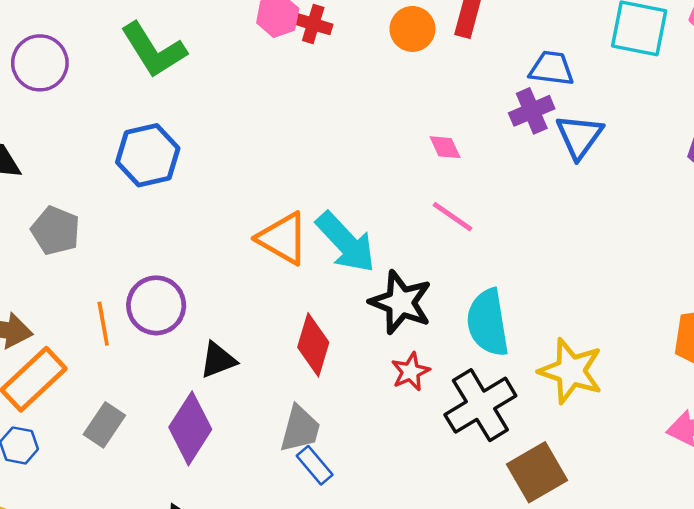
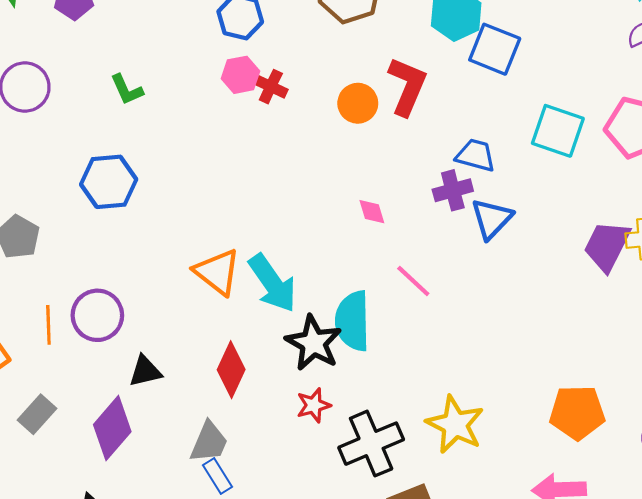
green L-shape: (153, 50) -> (127, 90), size x0.6
pink line: (452, 217) -> (413, 281), moved
cyan semicircle: (488, 323) -> (353, 321), moved

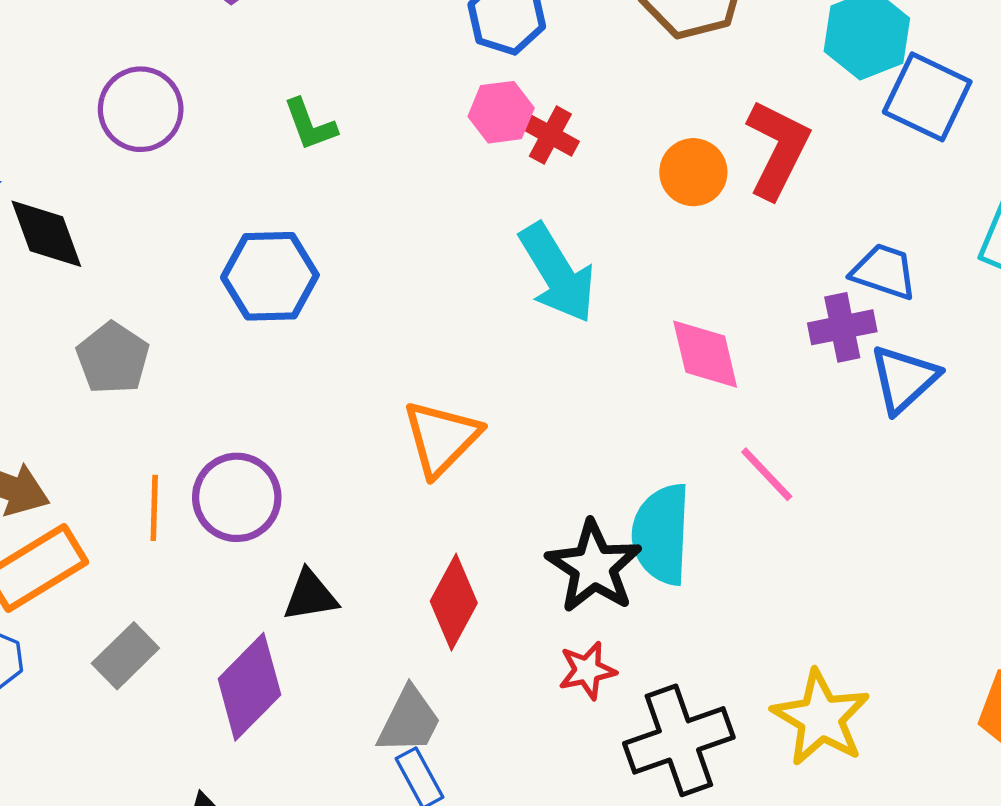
pink diamond: (372, 212) -> (705, 354), size x1.6
orange triangle: (217, 272) -> (441, 438), turned 33
cyan arrow: (272, 283) -> (557, 273), moved

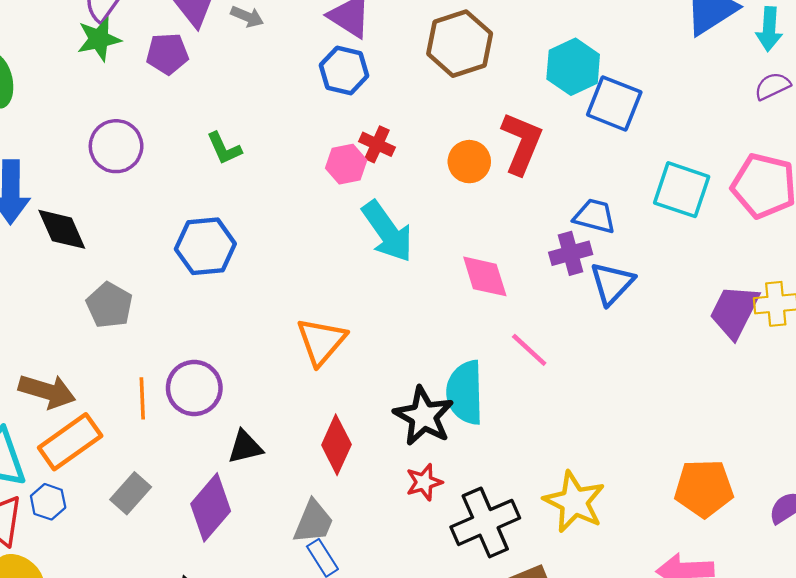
pink hexagon: (501, 112) -> (346, 164), moved

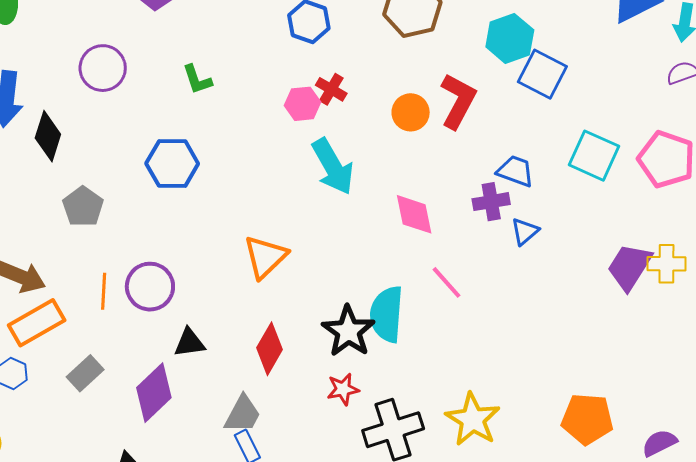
black diamond: (62, 229) -> (48, 136), turned 36
blue triangle: (612, 283) -> (525, 231), size x0.7

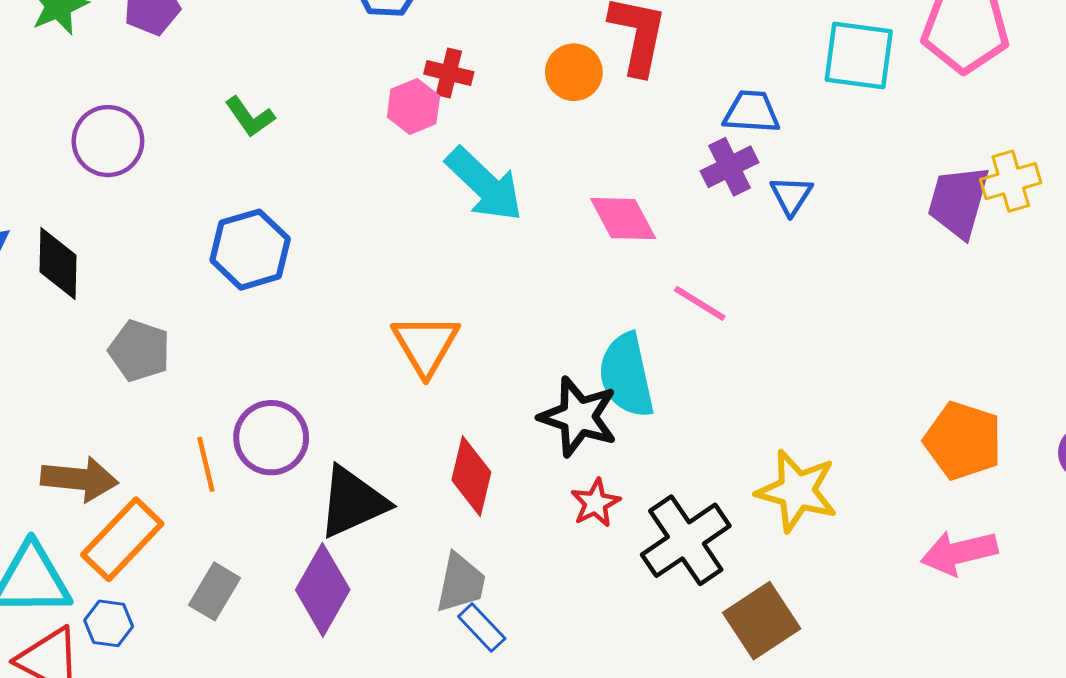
black triangle: (189, 343) -> (353, 502), size x1.6
orange pentagon: (587, 419) -> (963, 441), turned 30

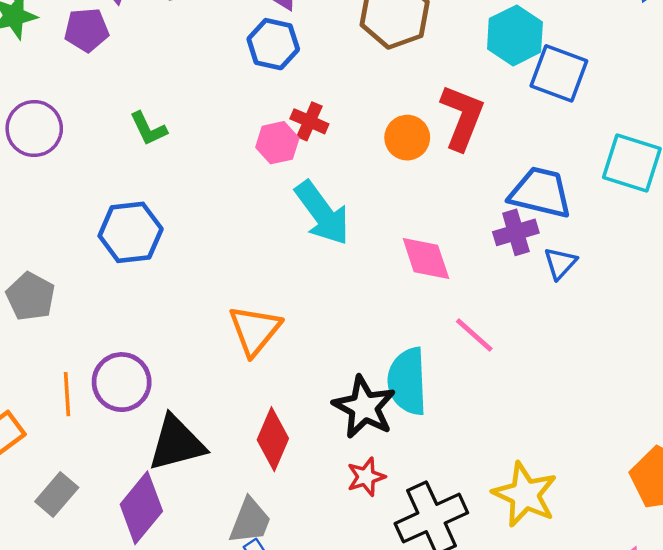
blue trapezoid: (752, 112) -> (540, 193), size x1.4

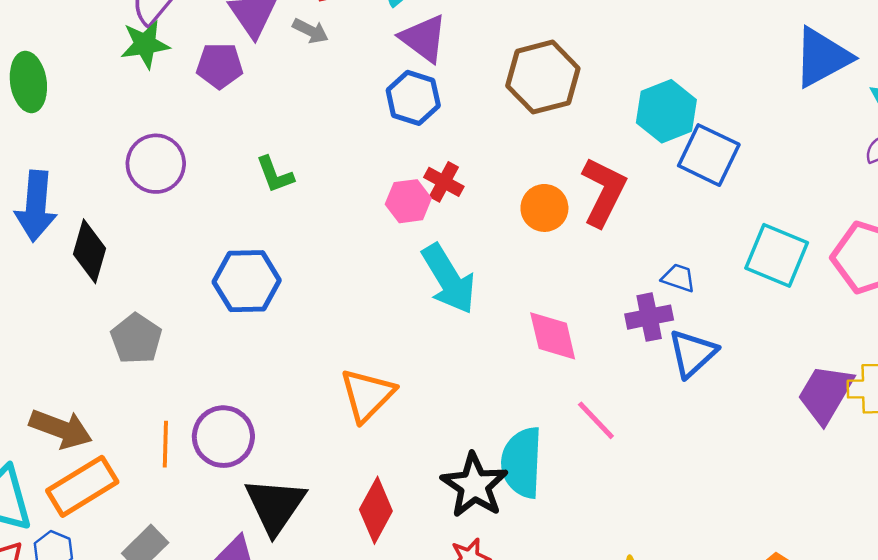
blue trapezoid: (540, 193) -> (678, 278), size x0.5
blue triangle: (560, 263) -> (692, 353), size x1.4
black triangle: (177, 443) -> (275, 506), turned -46

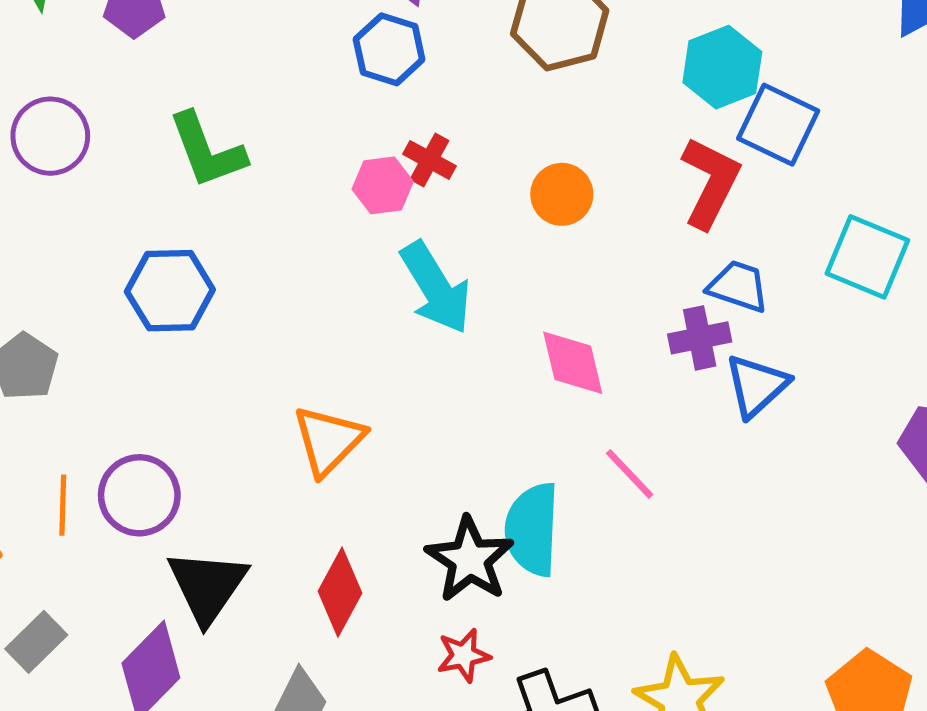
green L-shape: (275, 175) -> (207, 150), size x1.6
red L-shape: (604, 192) -> (710, 182), moved
blue trapezoid: (678, 278) -> (738, 286), size x1.4

